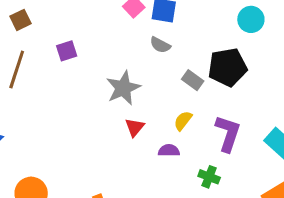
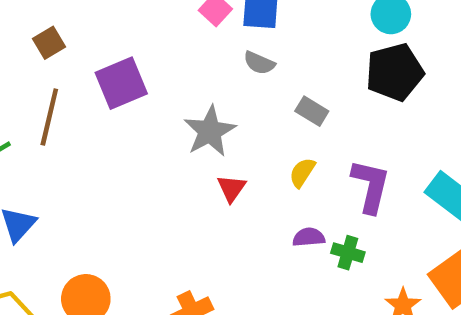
purple square: (67, 51) -> (121, 83), size x1.6
black pentagon: (228, 67) -> (395, 72), moved
purple semicircle: (169, 151) -> (309, 237), moved

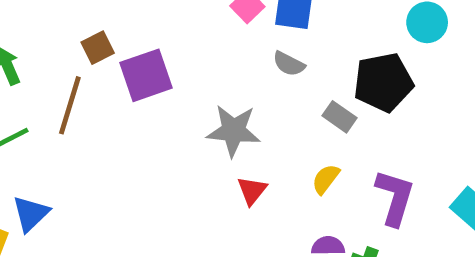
brown square: (49, 43) -> (98, 48), moved
black pentagon: (395, 72) -> (383, 82), moved
gray star: (210, 131) -> (234, 131), turned 30

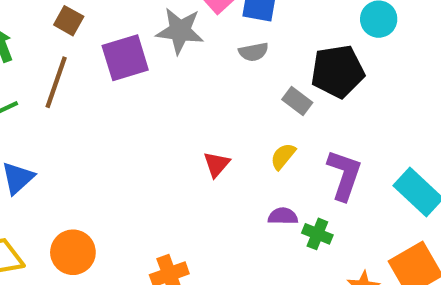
brown square: (98, 48) -> (69, 21), moved, turned -36
gray semicircle: (289, 64) -> (254, 52), turned -40
gray star: (234, 131) -> (180, 31), moved

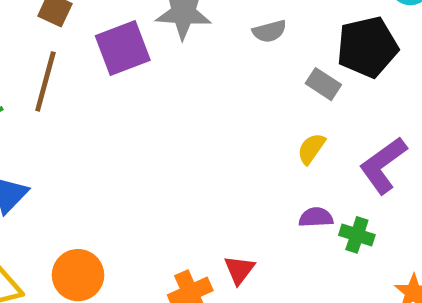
red triangle: (217, 164) -> (239, 270), moved
purple L-shape: (344, 175) -> (383, 165), turned -141

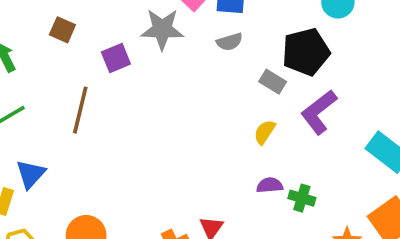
purple square: (123, 48) -> (116, 58), size x0.7
brown line: (45, 81) -> (80, 110), moved
purple L-shape: (383, 165) -> (319, 112), moved

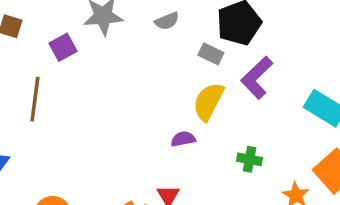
yellow semicircle: (265, 132) -> (208, 102), size x1.6
purple semicircle: (270, 185) -> (183, 139), moved

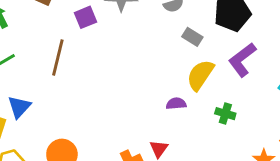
gray rectangle: (211, 54) -> (192, 37), moved
green cross: (250, 159) -> (225, 114), moved

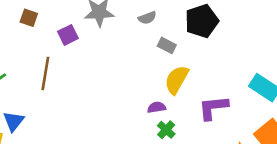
purple L-shape: (242, 60) -> (213, 108), moved, turned 36
green cross: (225, 114) -> (166, 130), moved, turned 30

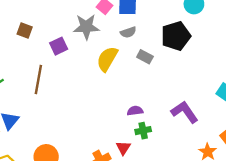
yellow semicircle: (177, 80) -> (107, 59), moved
purple L-shape: (213, 108) -> (185, 112), turned 60
green cross: (166, 130) -> (143, 131), turned 35

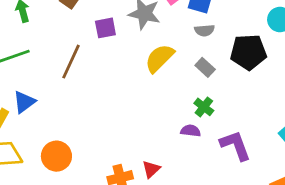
gray semicircle: (128, 32) -> (205, 30), moved
purple semicircle: (135, 111) -> (191, 131), moved
green cross: (143, 131) -> (204, 107), moved, turned 35

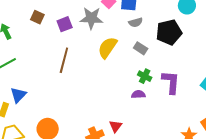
purple square: (105, 28) -> (65, 24), moved
brown line: (71, 62) -> (64, 60), moved
purple L-shape: (235, 145) -> (171, 82), moved, turned 35

